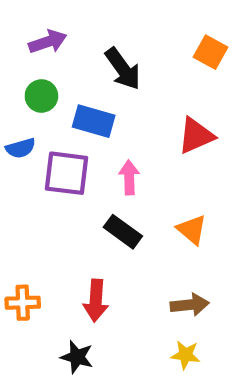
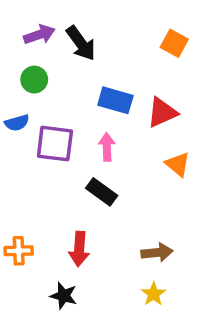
black arrow: (123, 69) -> (81, 43), moved
blue rectangle: (94, 121) -> (115, 100), moved
orange triangle: (192, 230) -> (178, 164), moved
yellow star: (186, 355) -> (154, 294), turned 30

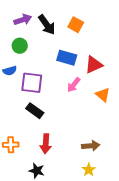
orange square: (174, 43) -> (76, 25), moved
pink arrow: (107, 147) -> (74, 85), moved, turned -140
black rectangle: (102, 192) -> (35, 111), moved

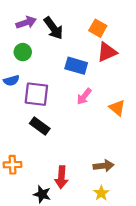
orange square: (76, 25) -> (98, 28), moved
red triangle: (94, 65) -> (107, 52), moved
red arrow: (46, 144) -> (61, 177), moved

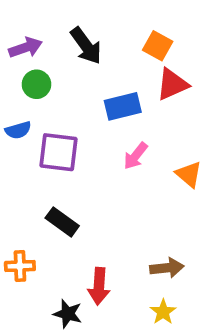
purple arrow: (26, 22) -> (25, 48), moved
blue rectangle: (76, 66) -> (123, 106), turned -30
black rectangle: (40, 126) -> (62, 222), moved

